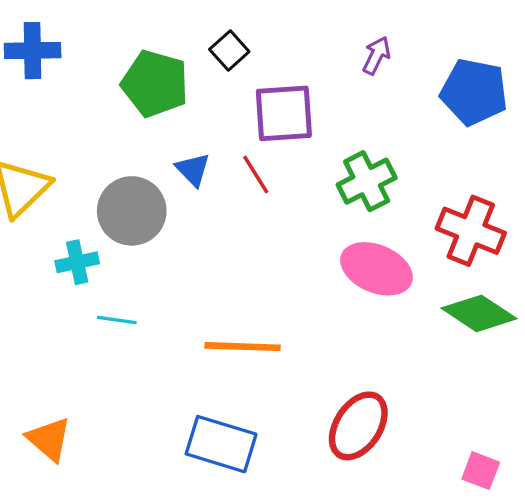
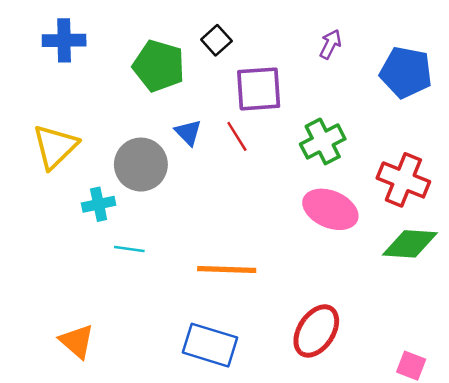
green diamond: (479, 313) -> (410, 244), turned -30

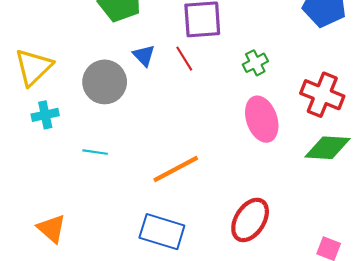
green cross: (323, 141) -> (255, 63), size x0.7
cyan cross: (99, 204) -> (45, 115), moved
pink ellipse: (330, 209) -> (262, 119), turned 48
orange line: (227, 270) -> (176, 169), turned -30

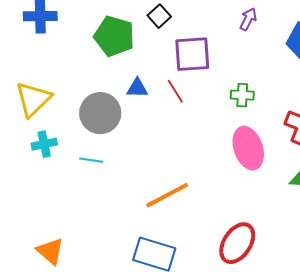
blue triangle: (144, 55) -> (137, 88), turned -45
green cross: (255, 63) -> (242, 95), turned 30
cyan line: (95, 152) -> (91, 160), moved

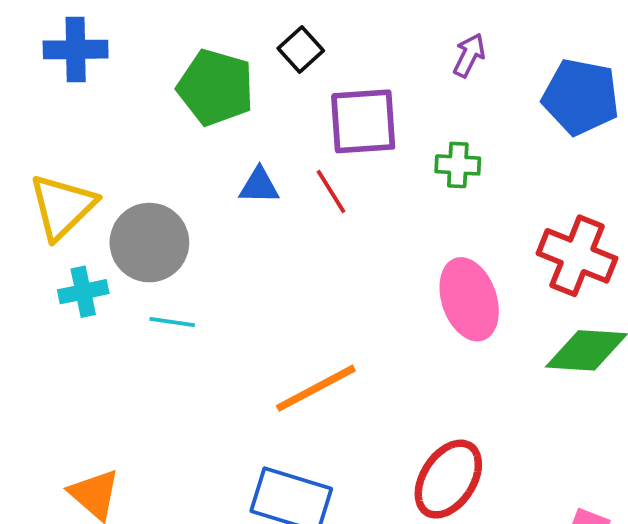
green cross: (242, 95) -> (458, 165), moved
gray circle: (100, 113) -> (149, 243), moved

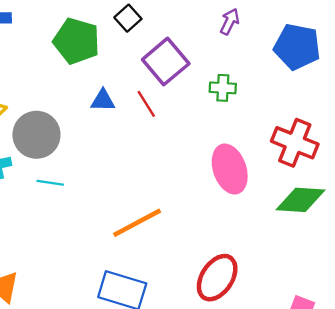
purple square: (363, 121) -> (166, 62), turned -36

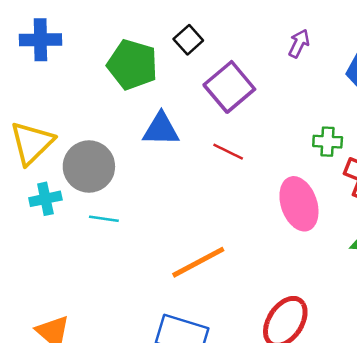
green cross: (223, 88) -> (328, 142), moved
blue triangle: (103, 100) -> (161, 129), size x1.4
red line: (146, 104) -> (228, 152), moved, turned -32

